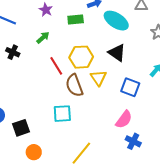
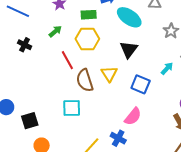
black triangle: (117, 53) -> (129, 50), turned 30
yellow hexagon: (81, 57) -> (87, 39), moved
blue cross: (133, 141) -> (118, 138), moved

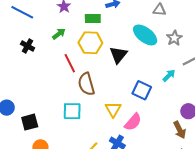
cyan ellipse: (129, 17) -> (145, 35), moved
black triangle: (129, 50) -> (118, 55), moved
yellow triangle: (109, 74) -> (113, 109), moved

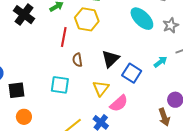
black cross: (28, 46) -> (24, 15), size x1.5
black triangle: (118, 55) -> (111, 59), moved
red line: (70, 63) -> (64, 37), turned 30
brown semicircle: (86, 84) -> (77, 60), size x0.6

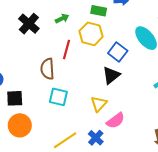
brown semicircle: (77, 60) -> (47, 69), moved, size x1.5
blue square: (132, 73) -> (118, 52), moved
orange circle: (24, 117) -> (20, 125), size x1.5

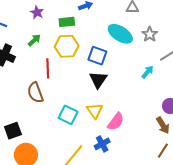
cyan square: (58, 97) -> (68, 115), moved, turned 30
blue cross: (96, 138) -> (102, 144), turned 35

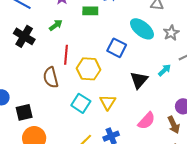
yellow hexagon: (67, 46) -> (88, 69), moved
black triangle: (98, 80) -> (139, 80), moved
pink semicircle: (116, 122) -> (147, 121), moved

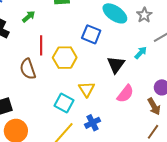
cyan square: (81, 103) -> (64, 103), moved
pink semicircle: (147, 121) -> (125, 94), moved

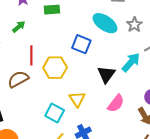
cyan arrow: (141, 53) -> (131, 62), size x1.5
brown semicircle: (28, 69) -> (18, 79), turned 80

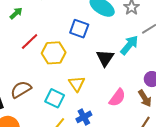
red line: (31, 55) -> (30, 41), turned 48
brown semicircle: (18, 79) -> (21, 89), moved
pink semicircle: (116, 103) -> (117, 98), moved

